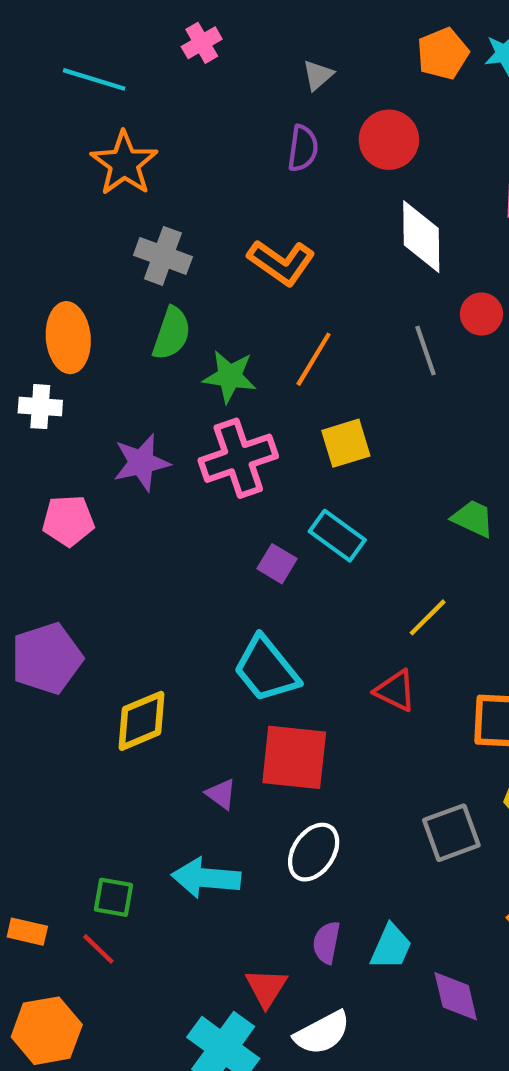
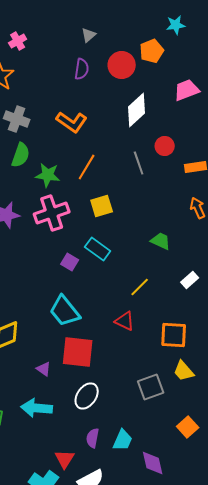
pink cross: (202, 43) -> (18, 41), moved
orange pentagon: (443, 54) -> (152, 51), moved
white diamond: (421, 237) -> (137, 110), turned 48

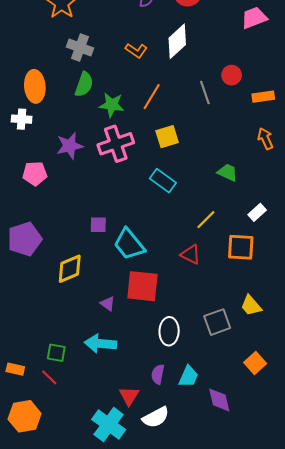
white diamond: (137, 110) -> (177, 41), moved
orange L-shape: (72, 122) -> (136, 51), size x0.7
purple square: (70, 262) -> (98, 225), moved, turned -30
orange square: (174, 335) -> (241, 247), moved
white ellipse: (87, 396) -> (169, 331), moved, turned -32

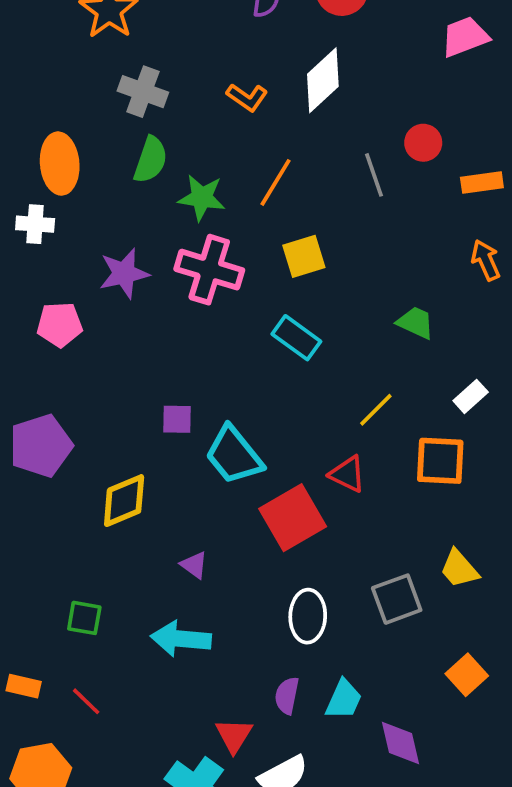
pink cross: (116, 144) -> (209, 270), turned 36
red square: (142, 286) -> (293, 518), moved, turned -36
green square: (56, 353) -> (84, 618), moved

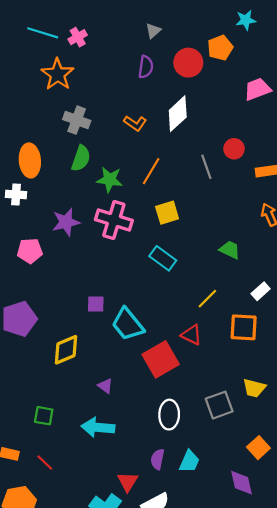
yellow trapezoid: (459, 569) -> (254, 388), turned -35
purple diamond: (400, 743) -> (241, 483), moved

